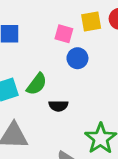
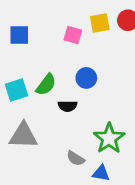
blue circle: (77, 58) -> (86, 78), moved

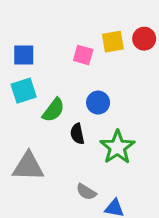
cyan square: (17, 90) -> (24, 91), moved
black semicircle: (68, 106) -> (77, 134), turned 78
green star: (109, 138) -> (117, 147), moved

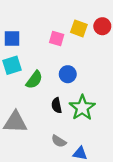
yellow square: (113, 42) -> (79, 28), turned 30
black semicircle: (77, 134) -> (57, 105), moved

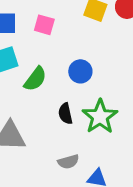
pink square: (57, 38) -> (44, 25), moved
gray semicircle: (59, 141) -> (68, 162), turned -48

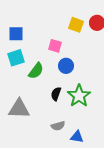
pink square: (44, 25) -> (55, 46), moved
black semicircle: (65, 114) -> (56, 94), turned 32

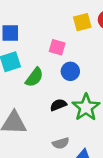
yellow square: (76, 25) -> (82, 22), turned -35
black semicircle: (56, 94) -> (58, 105), turned 48

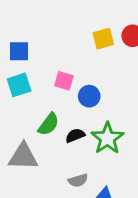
pink square: (57, 47) -> (64, 81), moved
green semicircle: (34, 77) -> (48, 124), moved

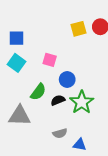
cyan square: (19, 85) -> (16, 63), turned -36
blue circle: (89, 96) -> (67, 79), moved

